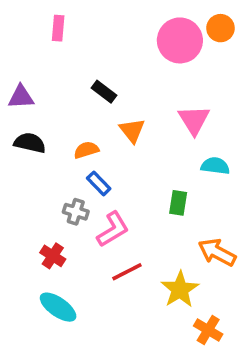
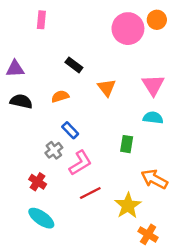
pink triangle: (194, 120) -> (153, 85), moved
orange triangle: (132, 131) -> (107, 88), moved
orange semicircle: (86, 150) -> (60, 96), moved
gray cross: (76, 212) -> (54, 150), turned 36

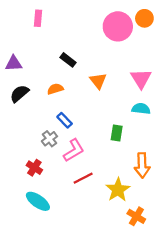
black semicircle: (21, 101) -> (19, 94), turned -54
orange arrow: (154, 179) -> (142, 165), turned -120

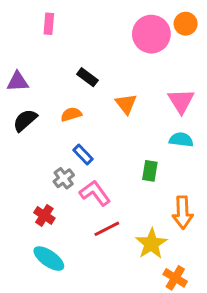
pink L-shape: (74, 150) -> (95, 193), turned -95

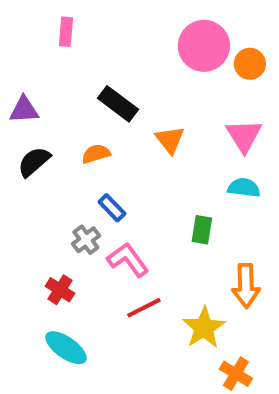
orange circle: (186, 24) -> (250, 64), moved
black rectangle: (87, 77) -> (118, 104), size x1.4

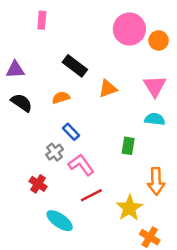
orange triangle: (170, 140) -> (108, 89), turned 48
black semicircle: (34, 162) -> (22, 103), turned 75
cyan ellipse: (66, 348) -> (60, 221), moved

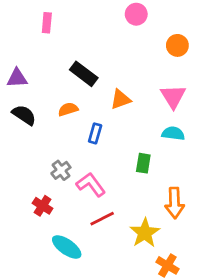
pink circle: (129, 29) -> (136, 14), moved, size x0.6
blue rectangle: (71, 132) -> (95, 133), moved, turned 60

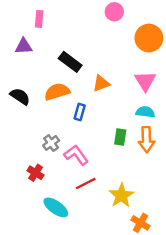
orange circle: (177, 45) -> (149, 38), size x1.5
purple triangle: (17, 78) -> (24, 46), moved
orange semicircle: (68, 109) -> (57, 92), size x1.5
orange arrow: (175, 203) -> (146, 139), moved

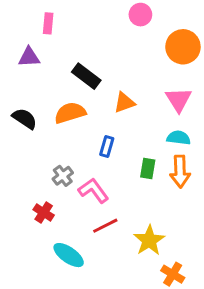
blue rectangle: (80, 112) -> (107, 147), moved

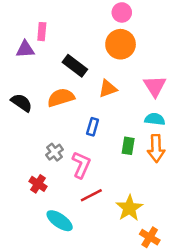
pink rectangle: (48, 23) -> (42, 32), moved
orange circle: (183, 47) -> (121, 44), moved
pink L-shape: (94, 190) -> (81, 165), turned 60

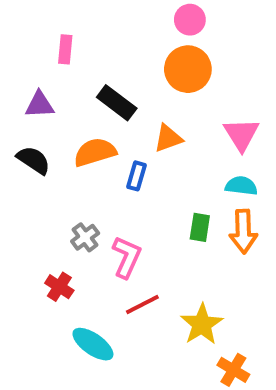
purple triangle: (25, 49) -> (40, 105), moved
blue rectangle: (93, 127) -> (136, 176), moved

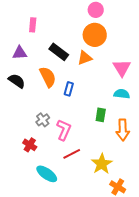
orange triangle: (168, 138) -> (85, 58), moved
orange semicircle: (95, 152) -> (48, 77), turned 80
orange arrow: (243, 231) -> (123, 130), moved

